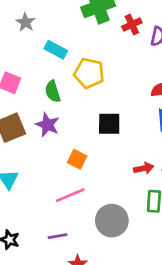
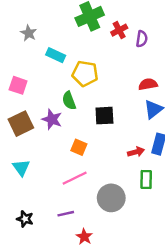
green semicircle: (53, 92) -> (69, 101), moved

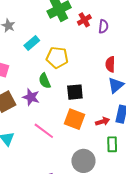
cyan rectangle: (56, 55) -> (32, 43), turned -63
red semicircle: (148, 84) -> (110, 64), turned -77
orange square: (79, 147) -> (75, 119), moved, size x1.5
pink line: (75, 178) -> (44, 131), moved, turned 65

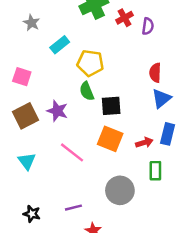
green semicircle: (45, 81) -> (87, 91), moved

